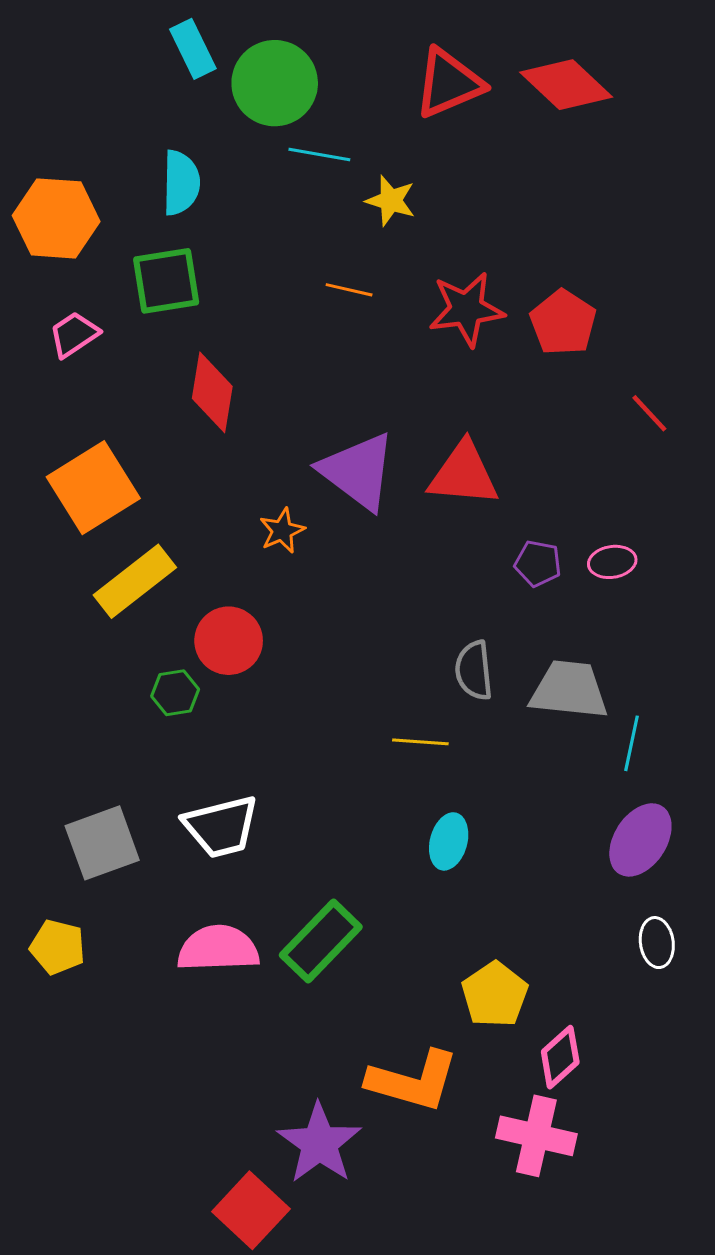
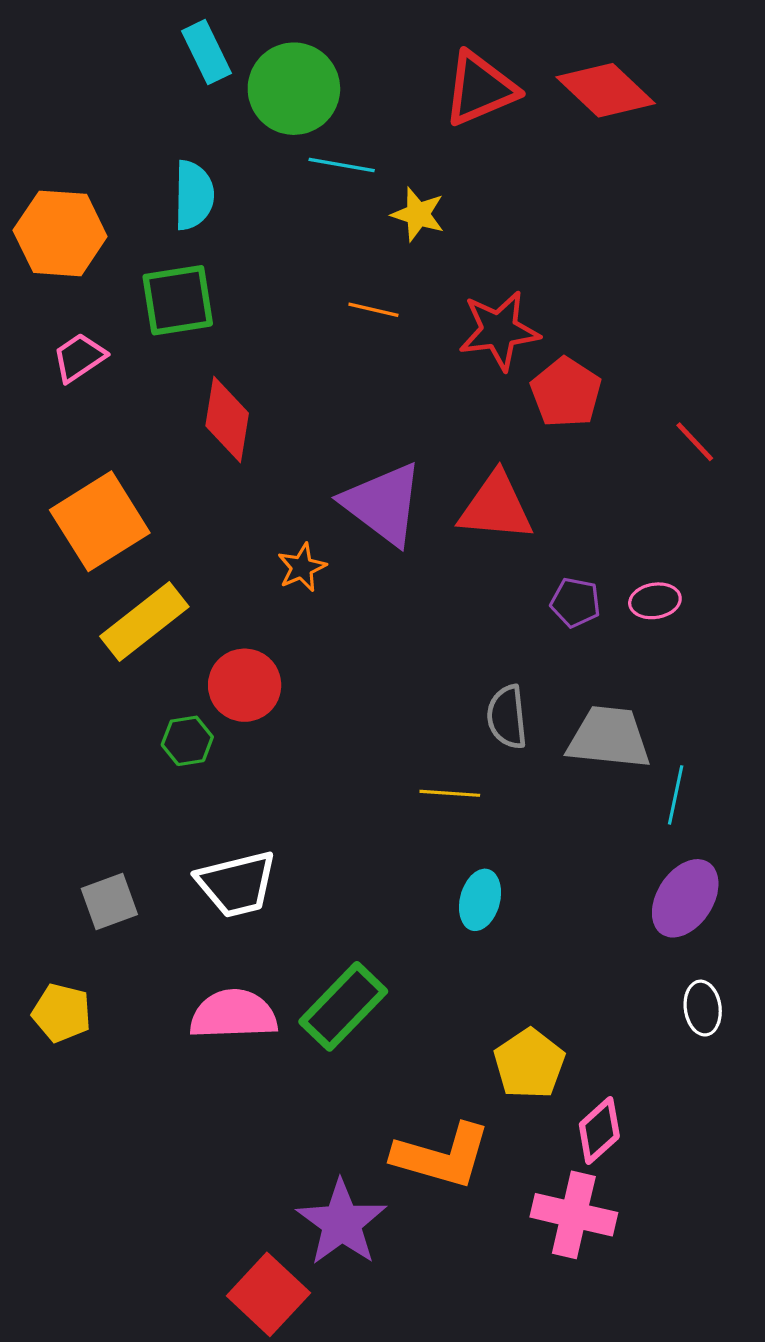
red pentagon: (563, 323) -> (566, 392), moved
gray square: (102, 843) -> (109, 901), size x0.7

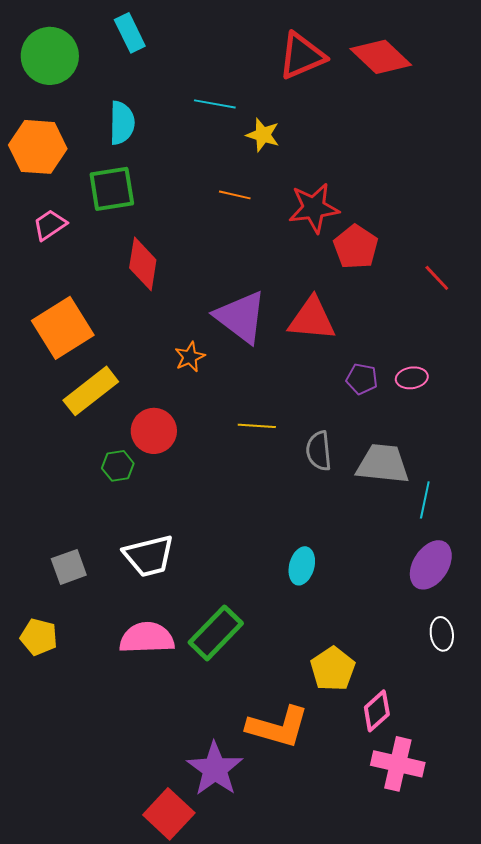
green circle: (294, 89) -> (50, 56), moved
yellow line: (450, 793) -> (257, 426), moved
pink cross: (574, 1215) -> (398, 764), moved

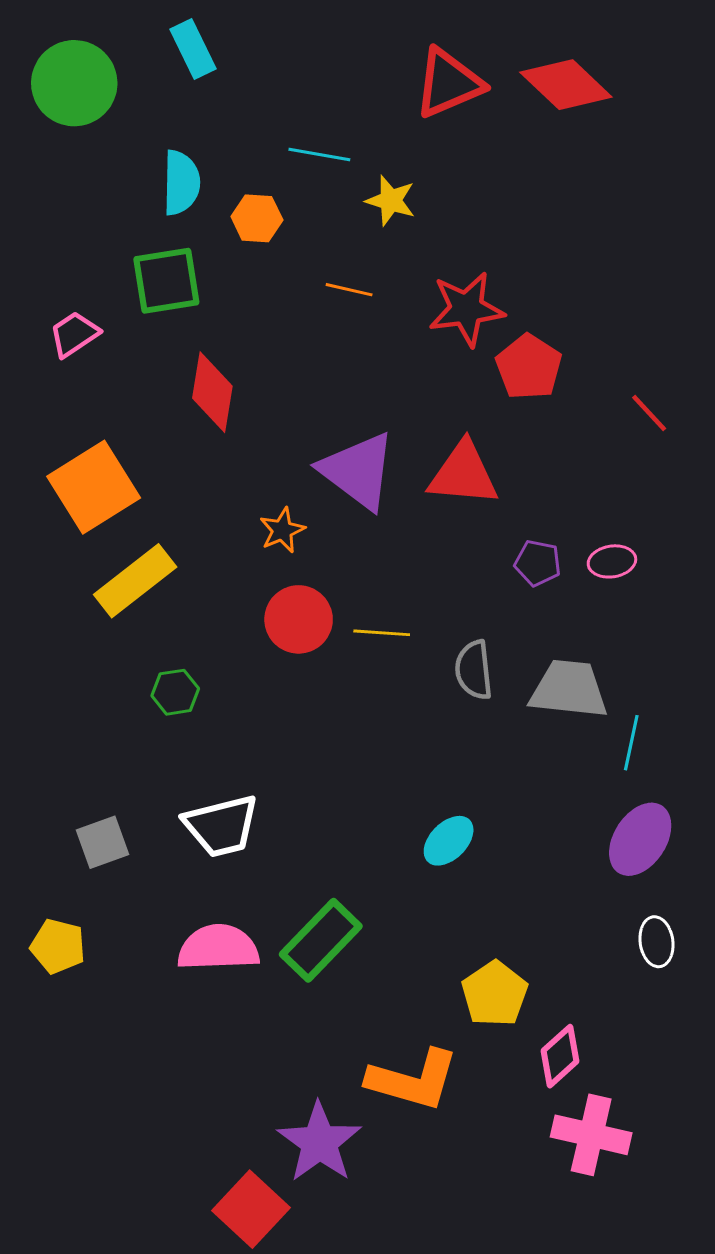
orange hexagon: (38, 147) -> (257, 218), moved, size x0.6
red circle: (154, 431) -> (299, 619), moved
cyan ellipse: (302, 566) -> (449, 841), turned 30

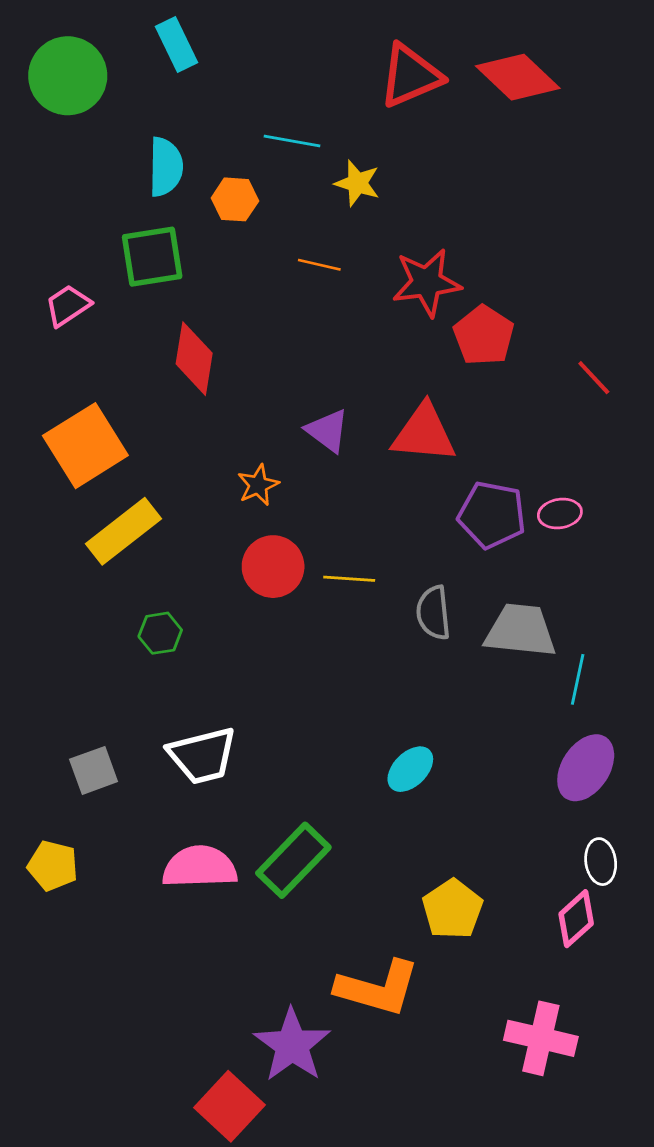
purple triangle: (358, 471) -> (327, 431), size x0.6
purple pentagon: (538, 563) -> (492, 515), size x1.6
pink diamond: (560, 1056) -> (576, 919), moved

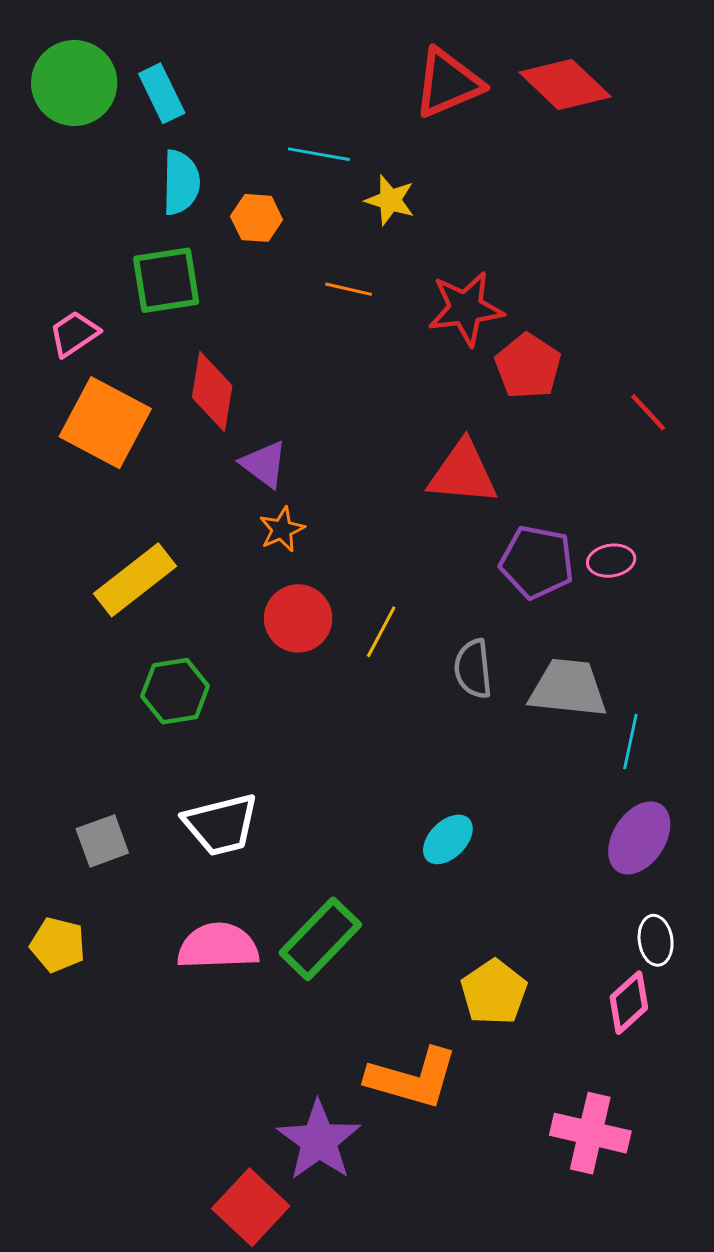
cyan rectangle: (177, 45) -> (162, 93), moved
purple triangle: (327, 431) -> (264, 464), moved
orange square: (85, 446) -> (105, 423), moved, turned -30
yellow line: (349, 579) -> (381, 632), turned -66
green hexagon: (160, 633) -> (175, 691), size x1.4

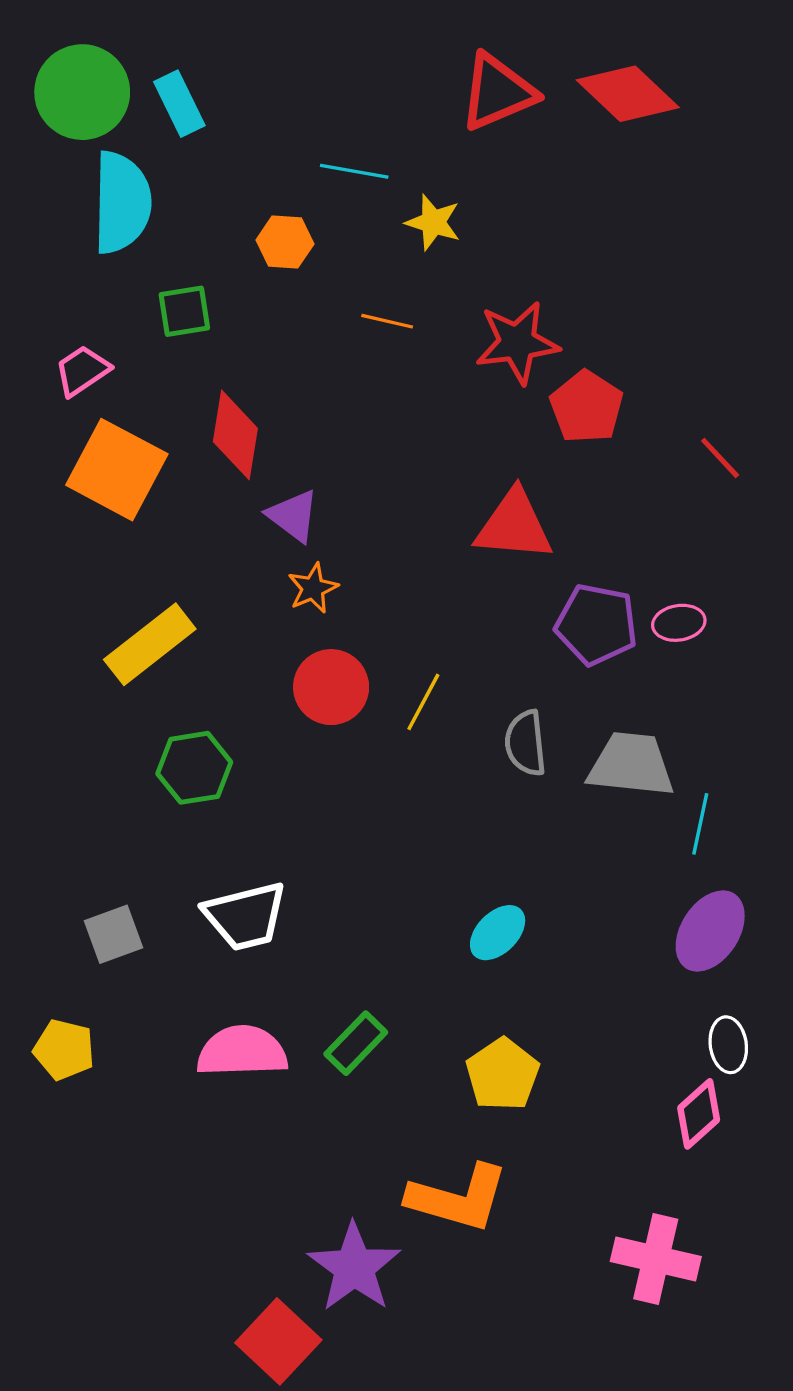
cyan semicircle: (181, 182) -> (122, 203), moved, size x1.4
green square: (166, 280) -> (184, 311), size x0.7
green rectangle: (320, 939) -> (356, 1043), size x0.7
yellow pentagon: (494, 992) -> (502, 1074), moved

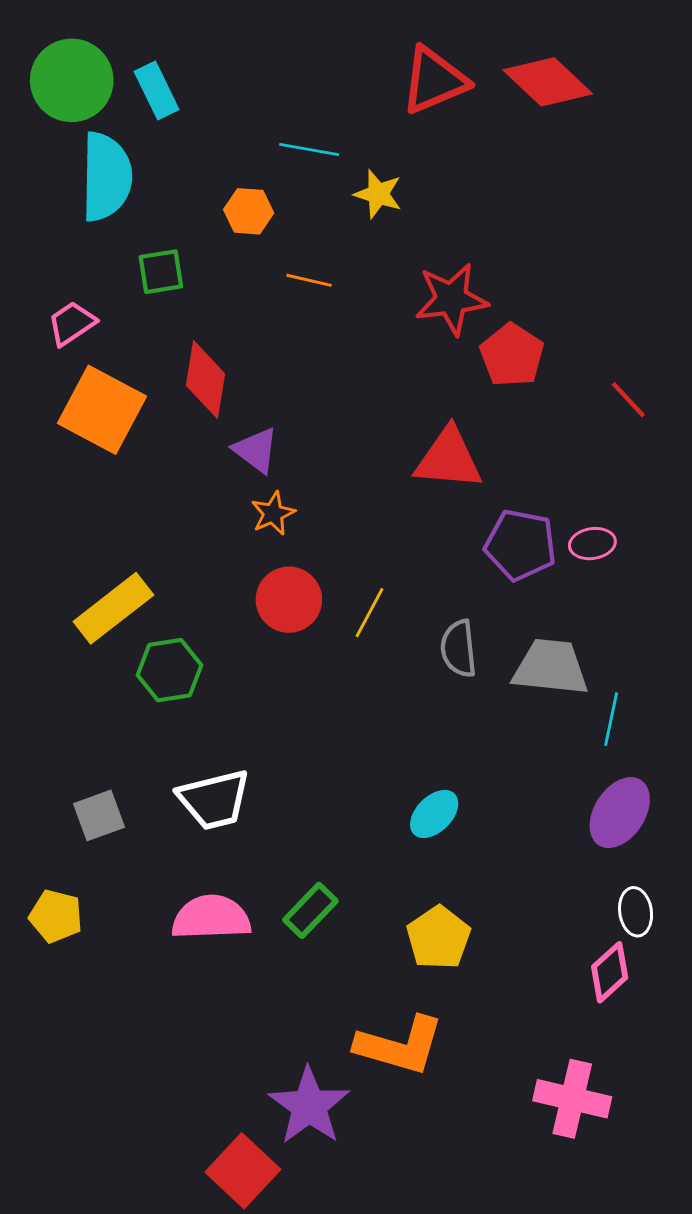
orange line: (387, 321) -> (309, 280), moved
yellow rectangle: (150, 644) -> (113, 608), moved

